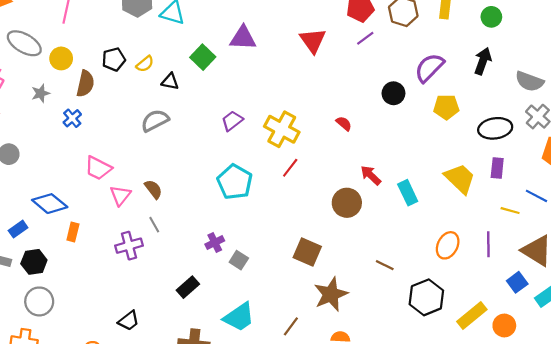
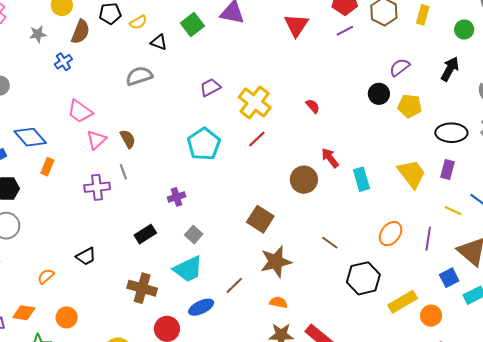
purple semicircle: (429, 68) -> (400, 67), size x0.7
black circle: (393, 93) -> (379, 94), moved
gray square: (239, 260) -> (194, 235), moved

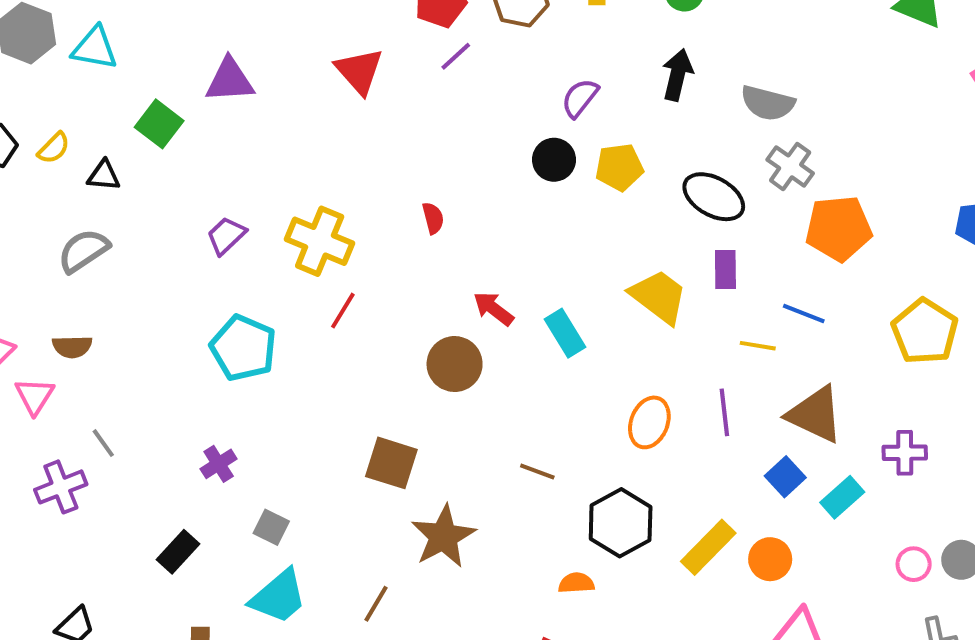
red semicircle: (313, 106) -> (433, 218), turned 42
black ellipse: (451, 133) -> (714, 197), turned 44
brown semicircle: (128, 139) -> (72, 347), moved, turned 132
orange semicircle: (278, 302) -> (576, 583), moved

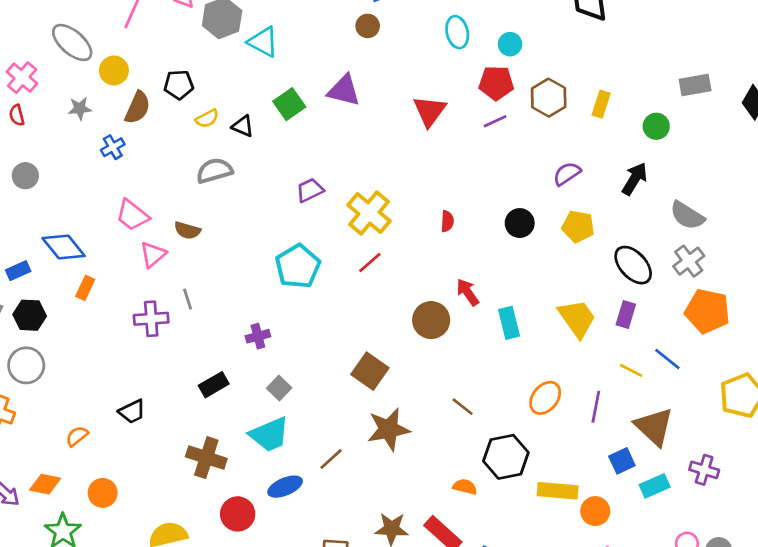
yellow semicircle: (54, 148) -> (207, 118), moved
black circle: (554, 160) -> (520, 223), moved
yellow rectangle: (708, 547) -> (558, 491), turned 33

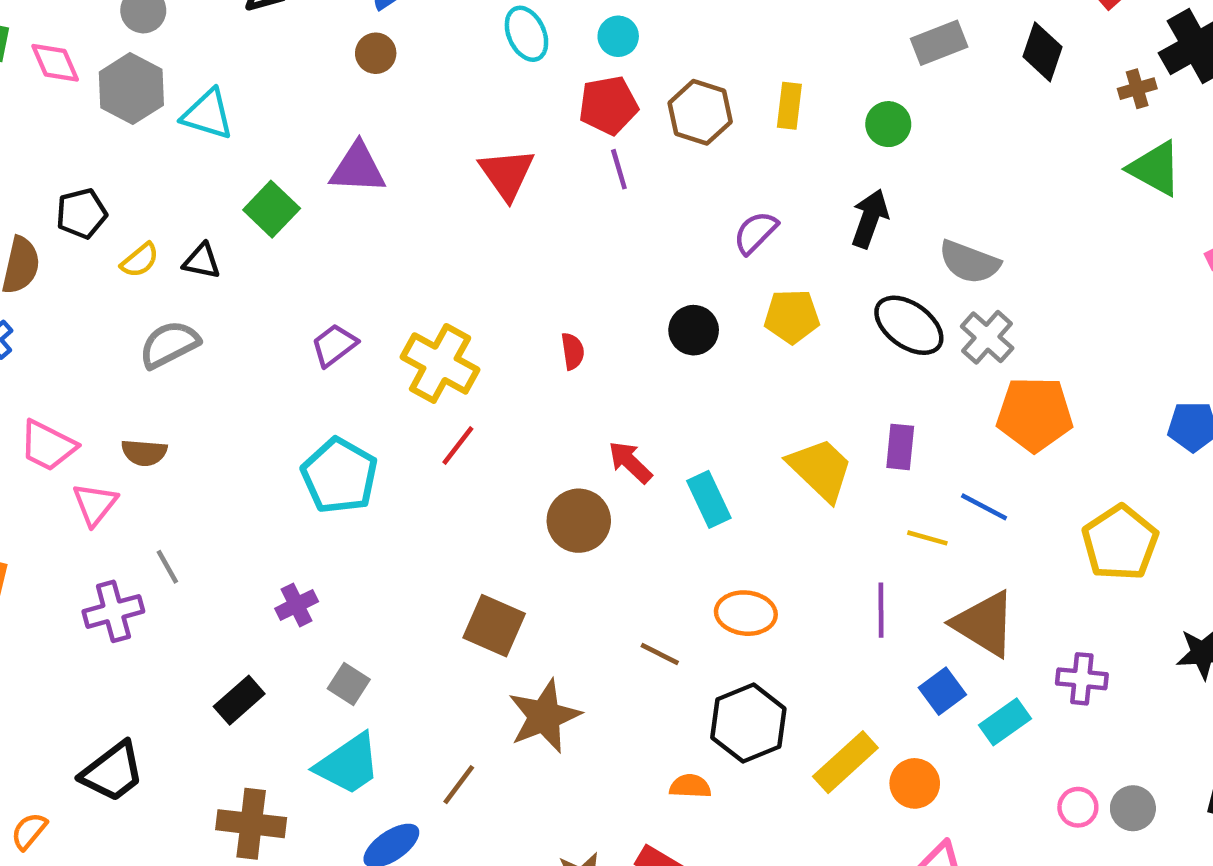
purple line: (495, 121) -> (619, 169), turned -70
black ellipse: (633, 265) -> (909, 325), moved
orange ellipse: (545, 398) -> (746, 613), moved, turned 68
black trapezoid: (132, 412) -> (112, 772), size x1.4
yellow rectangle: (558, 491) -> (845, 762), turned -36

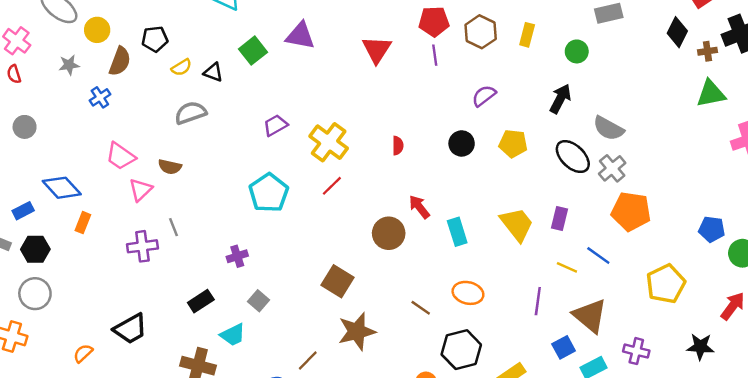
black diamond: (1042, 52) -> (677, 32), moved
green triangle: (1155, 168) -> (711, 94), turned -48
purple semicircle: (756, 233) -> (484, 96), moved
cyan trapezoid: (348, 764) -> (233, 335), moved, size x0.7

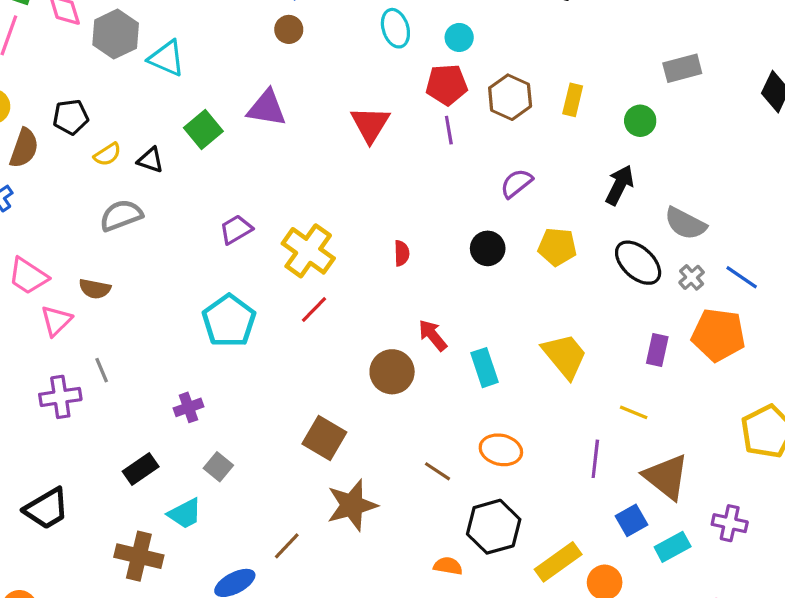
gray cross: (612, 168) -> (692, 277), size x0.7
purple rectangle: (559, 219) -> (657, 350), moved
blue line: (598, 255) -> (742, 277), moved

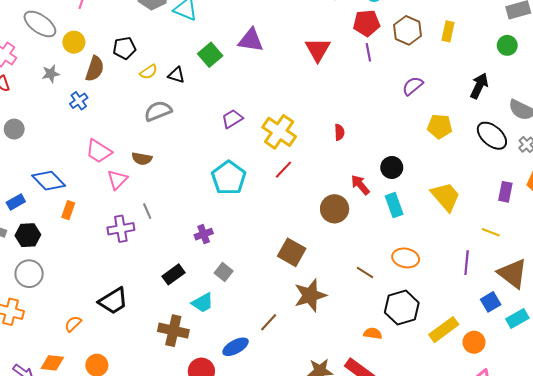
green circle: (640, 121) -> (507, 45), moved
black circle: (488, 248) -> (392, 167), moved

